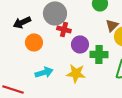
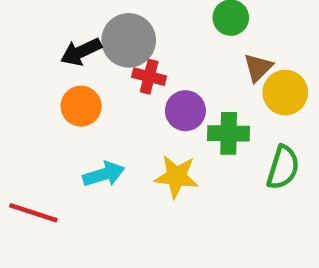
black arrow: (22, 22) -> (81, 52), moved

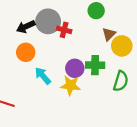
red cross: (149, 77) -> (64, 30), moved
purple circle: (185, 111) -> (75, 68), moved
cyan arrow: (104, 174) -> (43, 76), moved, turned -114

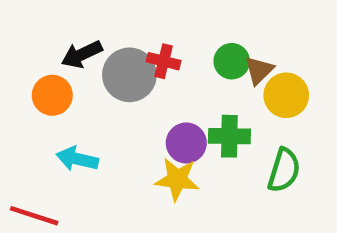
green circle: (96, 11) -> (232, 61), moved
gray circle: (48, 21) -> (129, 75), moved
orange circle: (26, 52) -> (52, 95), moved
cyan arrow: (43, 76) -> (77, 159), moved, turned -36

